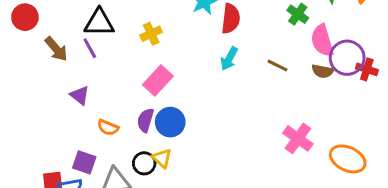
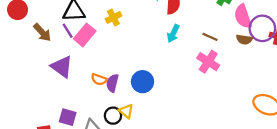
pink rectangle: (158, 80) -> (85, 35), moved
purple triangle: (80, 95) -> (62, 67), size x1.5
blue circle: (170, 122) -> (143, 82), moved
orange semicircle: (108, 128) -> (99, 79), moved
pink cross: (298, 138) -> (208, 62), moved

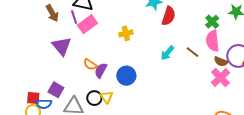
pink semicircle: (243, 16) -> (213, 41), moved
yellow cross: (113, 17) -> (126, 33), moved
cyan arrow: (173, 33) -> (167, 53), moved
pink cross: (208, 62) -> (221, 78), moved

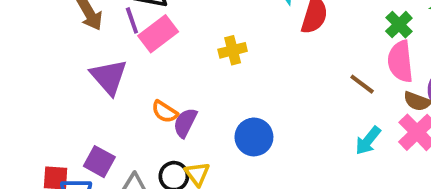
cyan arrow: (167, 53) -> (368, 141), moved
blue circle: (126, 76) -> (254, 137), moved

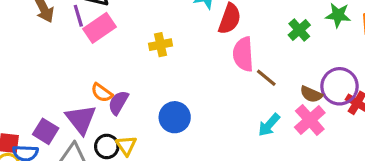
pink semicircle: (400, 61) -> (243, 54), moved
purple triangle: (109, 77) -> (81, 119), moved

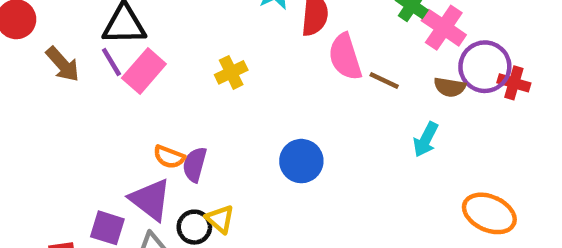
blue circle: (175, 117) -> (301, 161), moved
pink cross: (310, 120) -> (444, 28), moved
cyan arrow: (269, 125) -> (426, 140), moved

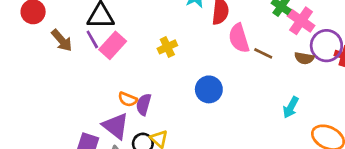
cyan arrow: (426, 140) -> (291, 107), moved
blue circle: (301, 161) -> (209, 89), moved

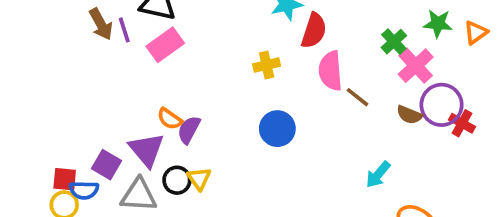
purple line: (92, 39) -> (124, 30), moved
yellow cross: (167, 47) -> (267, 65), moved

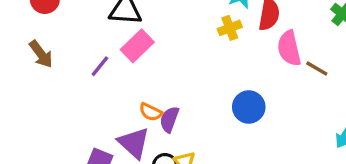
brown arrow: (101, 24) -> (41, 54), moved
purple line: (124, 30) -> (100, 66), moved, turned 65
yellow cross: (267, 65) -> (230, 28), moved

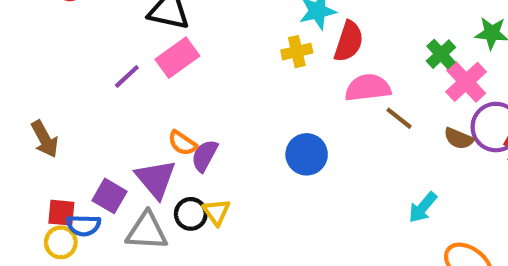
pink semicircle: (289, 48) -> (368, 88), turned 88
brown arrow: (41, 54) -> (45, 139), moved

